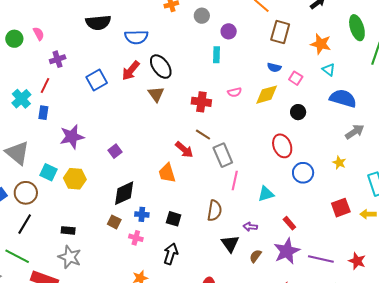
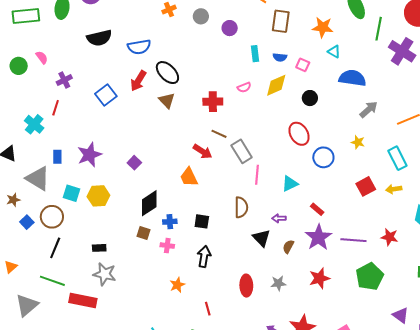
cyan rectangle: (217, 55) -> (255, 54), moved
blue rectangle: (43, 113) -> (57, 157), moved

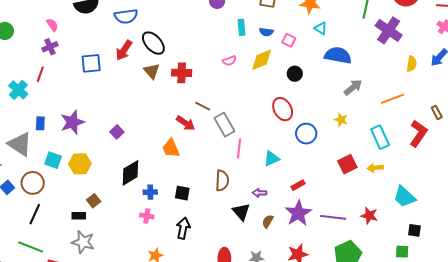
pink semicircle: (42, 57) -> (52, 25), moved
blue square: (106, 95) -> (91, 63), turned 30
red cross: (213, 102) -> (182, 73), moved
red rectangle: (317, 209) -> (298, 185), turned -72
brown square: (144, 233) -> (94, 201), moved, turned 32

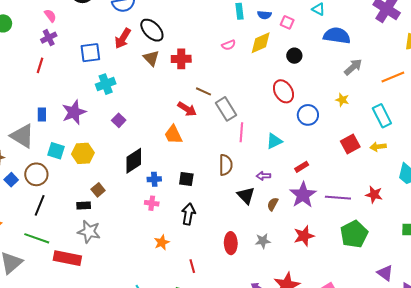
cyan cross: (18, 90) -> (106, 84), moved, turned 30

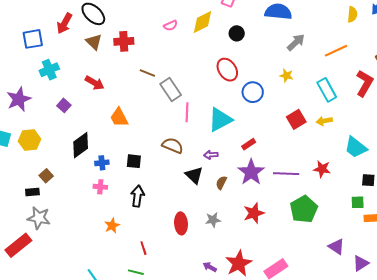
red arrow: (187, 109) -> (95, 83), moved
cyan triangle: (274, 141) -> (220, 120), size x1.5
brown semicircle: (226, 165) -> (173, 146), turned -65
red rectangle: (67, 258) -> (18, 245), turned -48

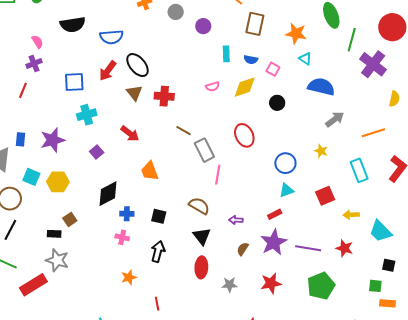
red ellipse: (227, 70) -> (244, 135), moved
cyan triangle: (220, 120) -> (286, 190), moved, size x0.6
yellow arrow: (324, 121) -> (351, 215), moved
black triangle: (194, 175) -> (202, 236), moved
red ellipse: (181, 223) -> (201, 267), moved

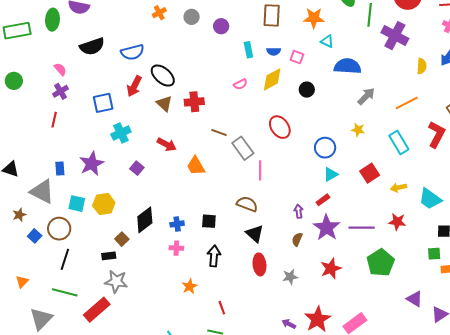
orange trapezoid: (150, 171) -> (196, 166), moved
black diamond: (108, 194) -> (145, 220), moved
purple arrow: (236, 220) -> (299, 211), moved, turned 88

